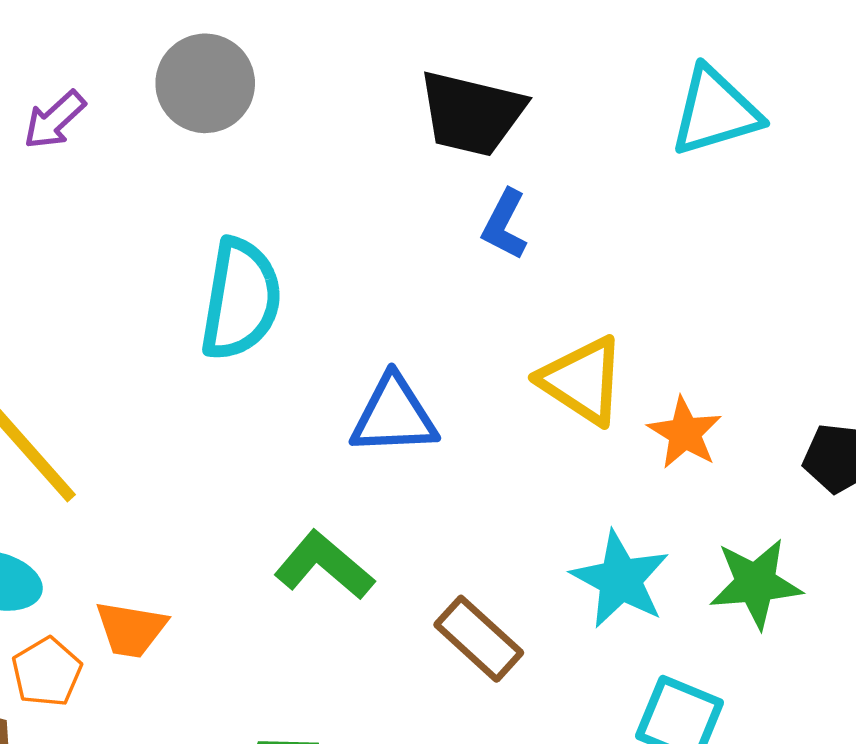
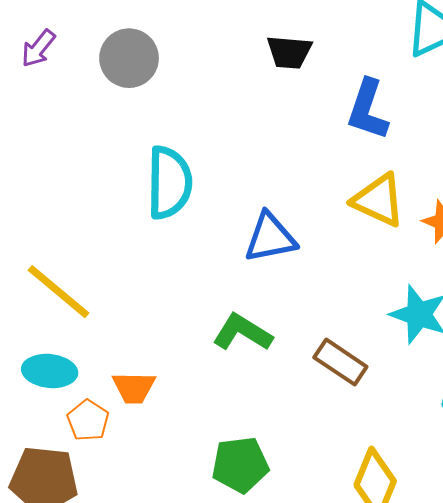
black trapezoid: (472, 113) -> (289, 52), size x0.7
purple arrow: (54, 120) -> (38, 48), moved
blue L-shape: (505, 225) -> (368, 110), moved, size x1.5

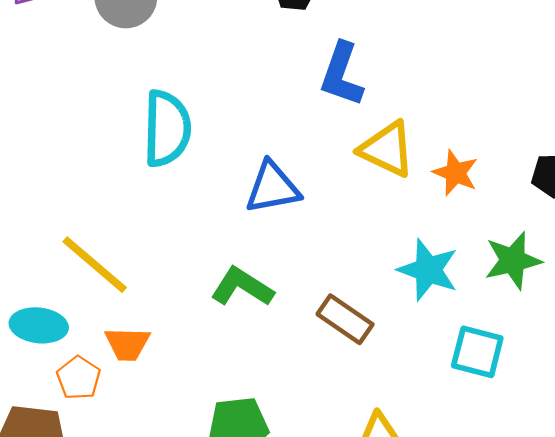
blue L-shape: (368, 110) -> (342, 74), moved
yellow line: (58, 292) -> (95, 265), moved

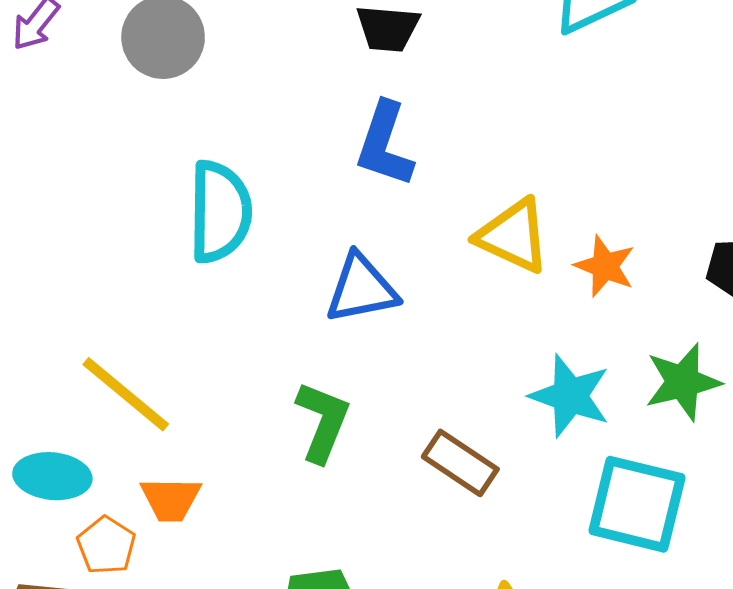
blue L-shape: (342, 74) -> (385, 144), moved
green L-shape: (242, 287) -> (323, 422), turned 80
cyan square: (477, 352) -> (637, 504), size x1.4

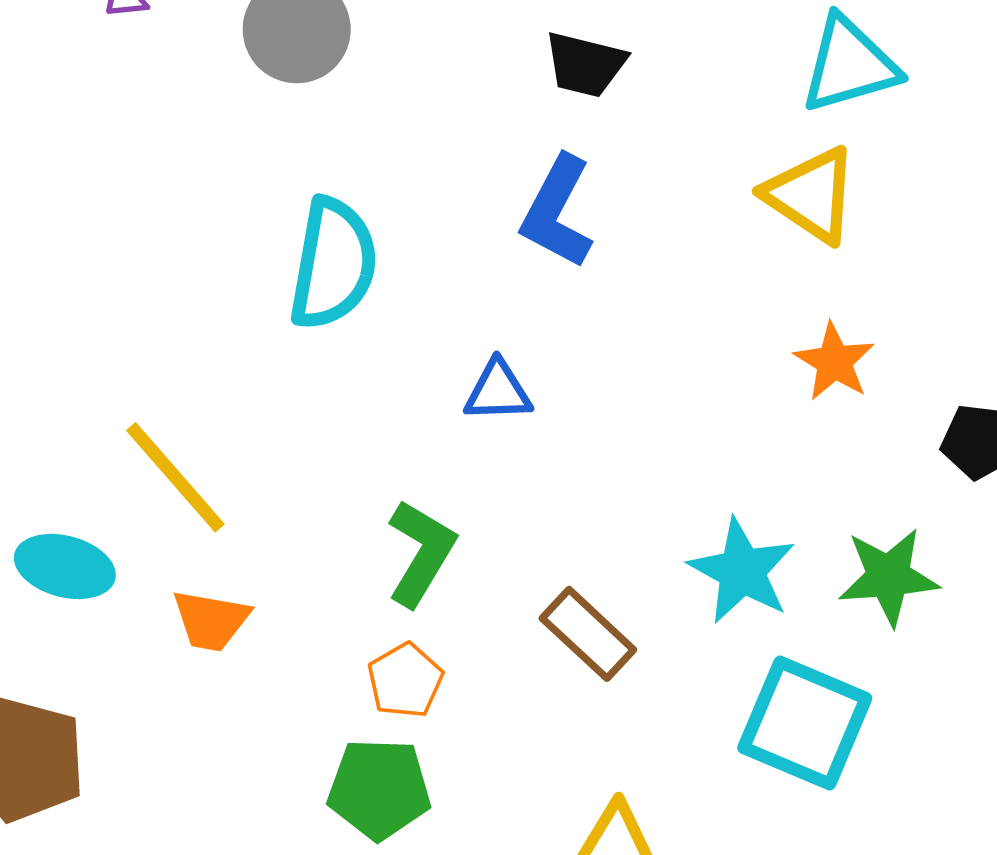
yellow triangle: (513, 236) -> (811, 195), moved
orange star: (605, 266) -> (834, 362), moved
blue triangle: (361, 289) -> (498, 391), size x0.7
orange pentagon: (106, 545) -> (405, 680), moved

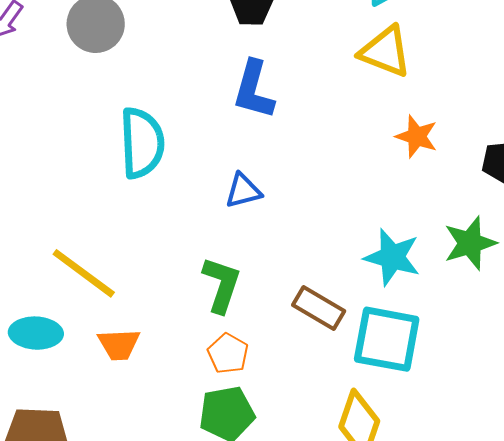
cyan square: (805, 723) -> (387, 339), moved

